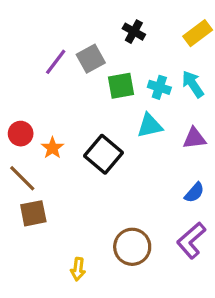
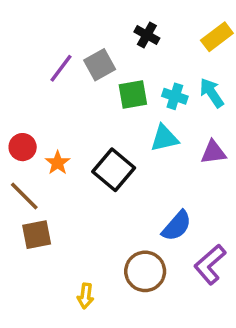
blue semicircle: (194, 193) -> (177, 226), moved, size x1.4

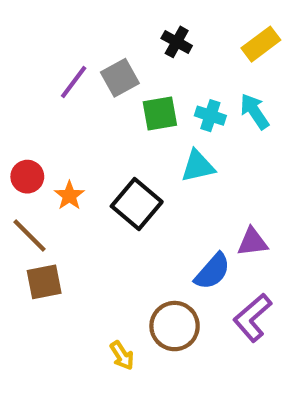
purple triangle: (213, 152) -> (252, 242), moved
yellow arrow: (86, 296) -> (122, 355), moved, turned -40

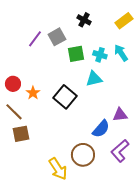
yellow arrow: (122, 355) -> (58, 169), size x1.6

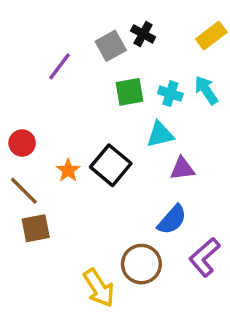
gray square: (57, 37) -> (111, 46), moved
orange star: (33, 93) -> (68, 170), moved
purple triangle: (120, 115) -> (182, 169), moved

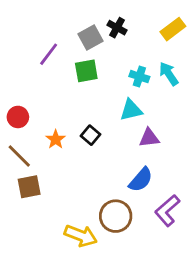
green square: (129, 92) -> (86, 71), moved
black square: (111, 165) -> (90, 135), size x0.6
yellow arrow: (99, 288) -> (81, 236), turned -36

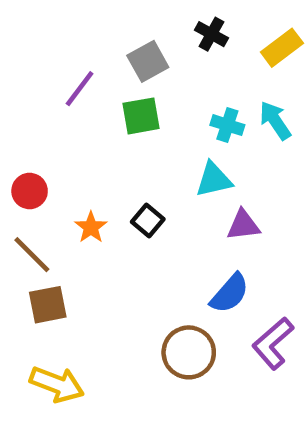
black cross: (117, 28) -> (211, 34), moved
yellow arrow: (81, 236) -> (57, 384), moved

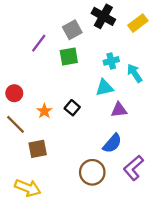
black cross: (211, 34) -> (103, 16), size x1.5
cyan arrow: (275, 121) -> (135, 73), moved
cyan cross: (227, 125) -> (111, 61), turned -32
brown square: (48, 305) -> (38, 149), moved

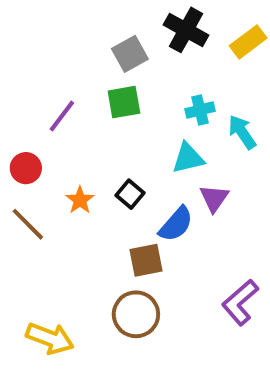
purple line: (39, 43) -> (62, 116), moved
purple triangle: (119, 110) -> (214, 198), turned -48
blue semicircle: (112, 143) -> (176, 224), moved
brown square: (38, 149) -> (146, 260), moved
brown circle: (92, 172) -> (136, 314), moved

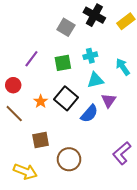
gray square: (130, 54) -> (66, 27), turned -30
green square: (124, 102) -> (63, 63), moved
cyan cross: (200, 110) -> (90, 56), moved
black square: (130, 194) -> (66, 98), size x1.6
brown square: (146, 260) -> (41, 140), moved

